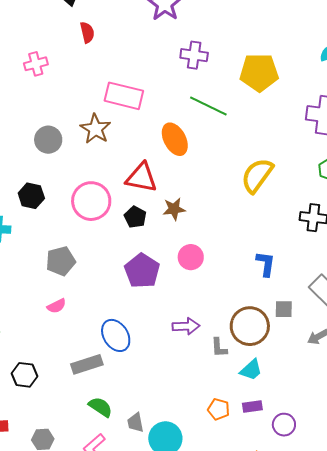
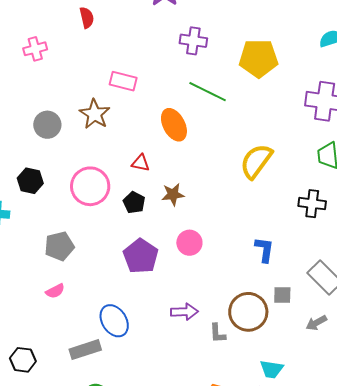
pink rectangle: (124, 96) -> (123, 81), size x0.7
red triangle: (141, 178) -> (140, 163), size x0.6
cyan trapezoid: (251, 370) -> (271, 369), moved, turned 50

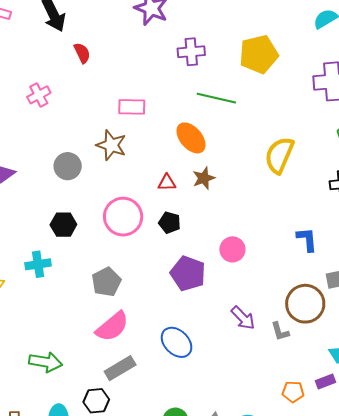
brown star: (173, 194) -> (204, 178), moved
pink semicircle: (55, 291) -> (112, 327), size x1.8
purple arrow: (184, 312) -> (243, 318), turned 60
gray rectangle: (85, 350) -> (120, 368), moved

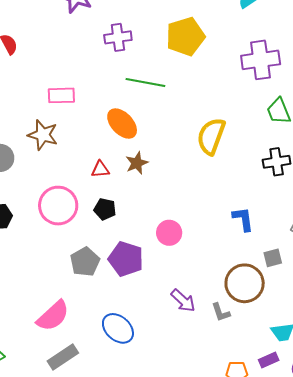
gray pentagon: (106, 282) -> (85, 262), moved

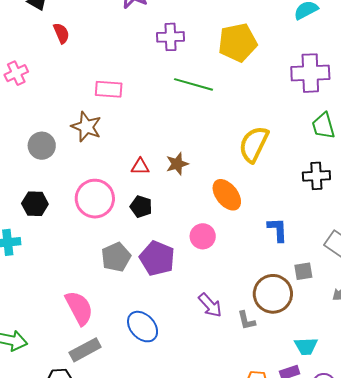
orange ellipse: (122, 123) -> (227, 195), moved
pink semicircle: (53, 316) -> (79, 308), turned -81

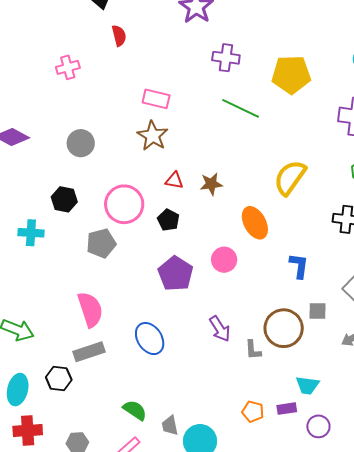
brown star: (86, 127) -> (153, 136), moved
gray pentagon: (116, 257) -> (101, 243), moved

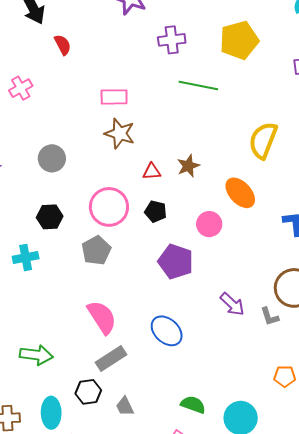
pink circle: (224, 260) -> (209, 224), moved
green semicircle: (135, 410) -> (193, 405), moved
gray trapezoid: (170, 425) -> (125, 406), moved

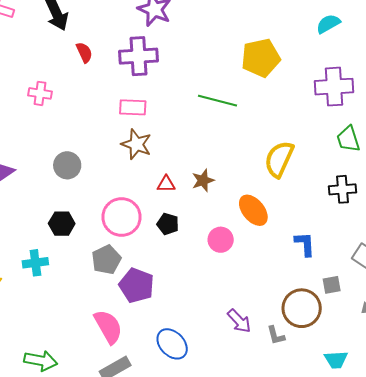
purple cross: (172, 40) -> (139, 56), moved, size x1.4
pink cross: (21, 88) -> (40, 93), turned 35
purple pentagon: (176, 262) -> (137, 285), moved

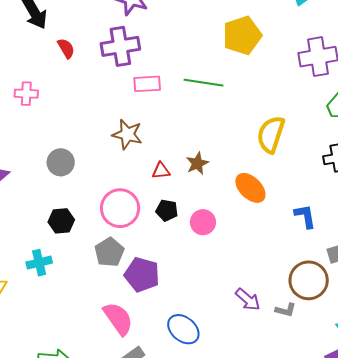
pink rectangle: (133, 107) -> (147, 84), moved
pink circle: (221, 240) -> (203, 222), moved
gray L-shape: (276, 335) -> (286, 310), turned -55

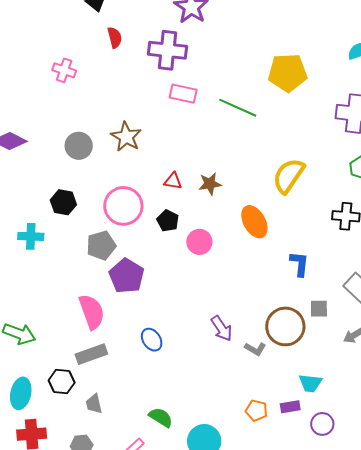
brown star: (127, 134) -> (126, 137), moved
blue ellipse: (183, 329) -> (152, 340), size x0.7

